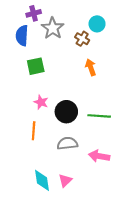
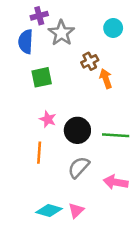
brown cross: (82, 39) -> (90, 61), moved, turned 32
gray semicircle: (67, 143) -> (79, 167), turned -42
cyan diamond: (42, 180) -> (49, 210), turned -65

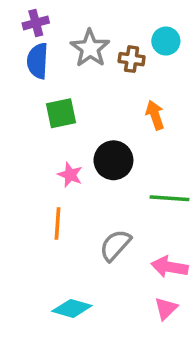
purple cross: (39, 16) -> (36, 23), moved
brown cross: (90, 61) -> (132, 59), moved, turned 35
black circle: (77, 130) -> (113, 160), moved
pink triangle: (76, 210) -> (166, 308), moved

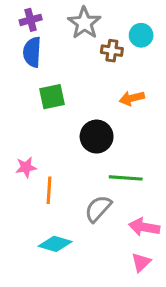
gray star: (90, 48) -> (84, 23), moved
orange arrow: (155, 115) -> (132, 98), turned -85
pink star: (70, 175) -> (26, 167), moved, turned -30
green line: (169, 198) -> (126, 178), moved
cyan diamond: (72, 308) -> (55, 244), moved

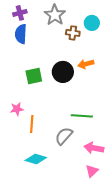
green square: (52, 97) -> (34, 76), moved
black circle: (97, 137) -> (63, 72), moved

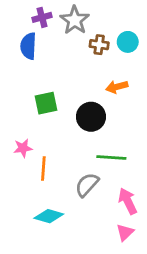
purple cross: (20, 13) -> (42, 17), moved
cyan circle: (92, 23) -> (128, 42), moved
black circle: (63, 72) -> (91, 117), moved
pink arrow: (94, 148) -> (128, 201), turned 54

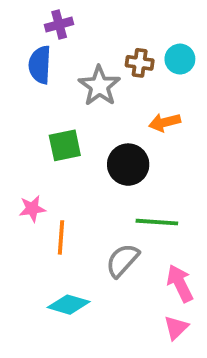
gray star: (75, 20) -> (99, 86), moved

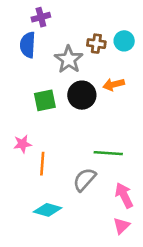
black circle: (128, 165) -> (82, 95), moved

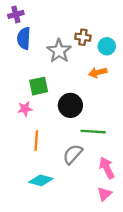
purple cross: (41, 17) -> (16, 14), moved
cyan circle: (124, 41) -> (107, 46), moved
black circle: (82, 95) -> (70, 105), moved
pink star: (22, 144) -> (25, 109), moved

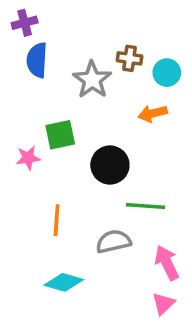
pink star: (25, 109) -> (28, 158), moved
gray semicircle: (73, 154) -> (113, 241), turned 35

